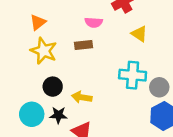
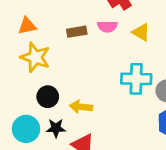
orange triangle: (38, 22) -> (27, 26), turned 30
pink semicircle: (94, 22) -> (107, 27), moved
brown rectangle: (84, 45) -> (77, 32), moved

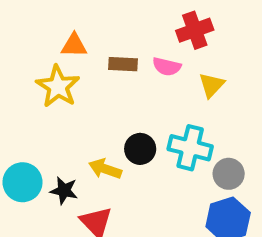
orange triangle: (27, 26) -> (74, 45), moved
yellow triangle: (141, 32) -> (212, 85), turned 30
black circle: (48, 97) -> (140, 149), moved

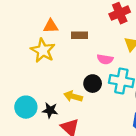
pink semicircle: (167, 67) -> (105, 59), moved

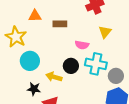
yellow star: (43, 50) -> (16, 37), moved
cyan circle: (26, 107) -> (30, 61), moved

